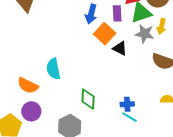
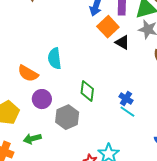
blue cross: (127, 104) -> (126, 99), turned 32
purple circle: (31, 111) -> (42, 99), moved

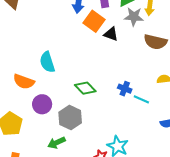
green diamond: (87, 91) -> (85, 88), turned -40
cyan line: (127, 112) -> (141, 99), moved
green arrow: (32, 139) -> (57, 143), moved

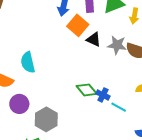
gray star: (134, 17) -> (117, 45), moved
green diamond: (85, 88) -> (87, 90), moved

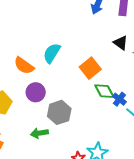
orange square: (78, 25) -> (90, 68), moved
cyan semicircle: (28, 62) -> (52, 53), turned 35

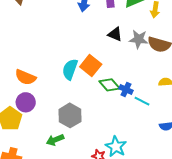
cyan semicircle: (52, 53) -> (70, 69), moved
purple circle: (36, 92) -> (26, 102), moved

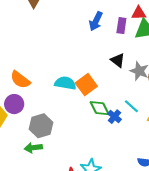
cyan semicircle: (70, 69) -> (65, 83), turned 65
cyan line: (142, 101) -> (131, 106), moved
gray hexagon: (70, 115) -> (41, 126), moved

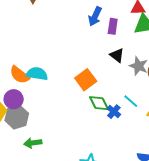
purple rectangle: (121, 26) -> (113, 26), moved
cyan semicircle: (65, 83) -> (37, 74), moved
gray hexagon: (41, 126) -> (17, 117), moved

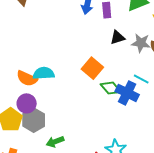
black triangle: (117, 55) -> (117, 37), turned -42
blue cross: (114, 112) -> (127, 93), size x1.6

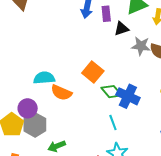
black triangle: (117, 37) -> (121, 29), moved
orange semicircle: (27, 78) -> (61, 93), moved
cyan line: (141, 79) -> (113, 123), moved, turned 42

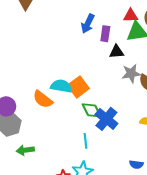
gray star: (141, 46) -> (131, 73), turned -30
cyan semicircle: (44, 78) -> (61, 86), moved

